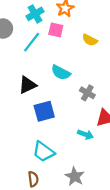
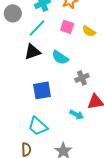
pink square: (56, 30) -> (67, 27), moved
black triangle: (27, 85) -> (32, 52), moved
gray cross: (87, 93) -> (82, 78), turned 32

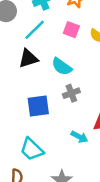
gray cross: (82, 78) -> (71, 93), moved

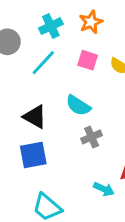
black triangle: (28, 58) -> (35, 117), moved, turned 50
blue square: (38, 106) -> (33, 155), moved

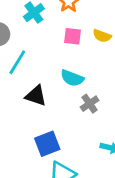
cyan line: (43, 63) -> (17, 62), moved
blue square: (33, 155) -> (47, 144), moved

